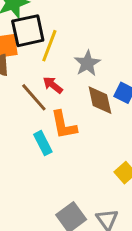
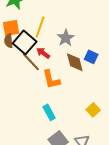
black square: (28, 31) -> (25, 42), moved, turned -35
cyan rectangle: (43, 143) -> (49, 112), moved

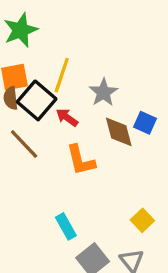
brown line: (31, 62) -> (24, 144), moved
yellow square: (93, 110) -> (142, 220), moved
cyan rectangle: (49, 112) -> (66, 226), moved

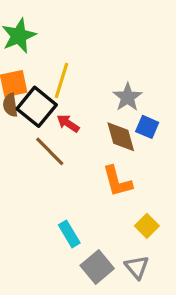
gray star: (103, 92) -> (127, 97), moved
brown line: (24, 144) -> (50, 151), moved
orange L-shape: (81, 160) -> (117, 181), moved

